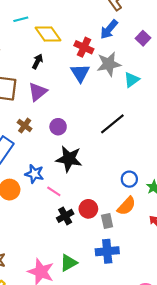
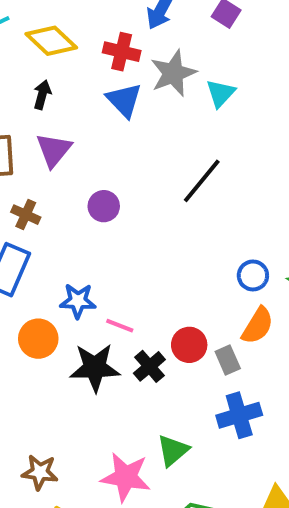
brown cross: (25, 126) -> (26, 215), moved
black star: (69, 159) -> (95, 368), moved

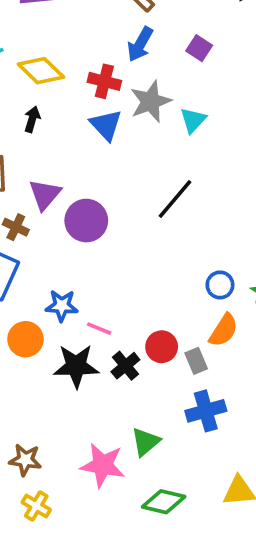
purple triangle: (54, 150) -> (45, 194), moved
purple circle: (104, 206) -> (86, 221), size x1.5

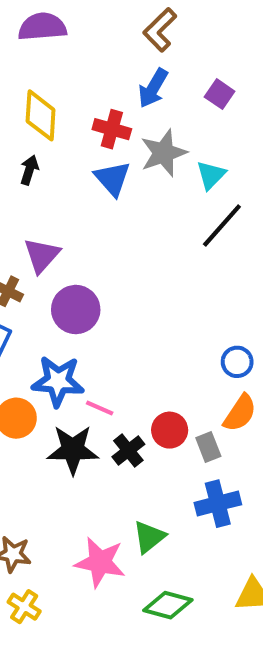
yellow diamond: (41, 71) -> (41, 115), turned 48
black line: (175, 199) -> (222, 225), moved
purple circle: (86, 221) -> (76, 310), moved
blue star: (62, 306) -> (58, 381), size x1.4

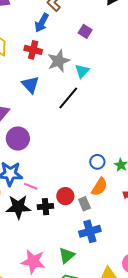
blue arrow: (153, 88) -> (42, 23), moved
blue triangle: (112, 178) -> (30, 85), moved
black line: (222, 225) -> (68, 98), moved
black cross: (128, 451) -> (45, 207), turned 35
green triangle: (149, 537) -> (67, 255), moved

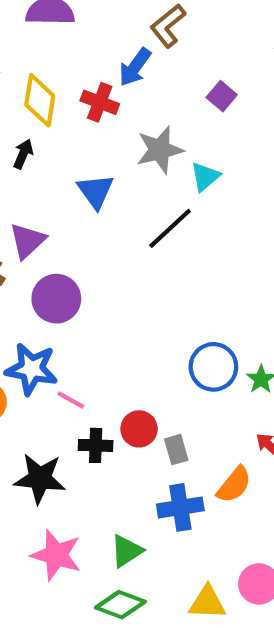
red cross: (33, 50) -> (100, 102), moved
blue circle: (97, 162) -> (213, 367), size x1.5
orange semicircle: (99, 187) -> (234, 485), moved
black star: (18, 207) -> (40, 479), moved

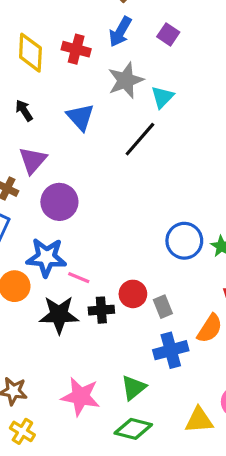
blue arrow: (135, 67) -> (120, 32), moved
black arrow: (23, 154) -> (24, 110), moved, turned -50
black star: (40, 479) -> (59, 315), moved

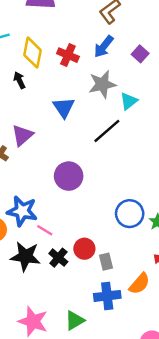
black arrow: (24, 110) -> (19, 80), moved
purple circle: (59, 202) -> (69, 176), moved
black cross: (101, 310) -> (58, 258), turned 36

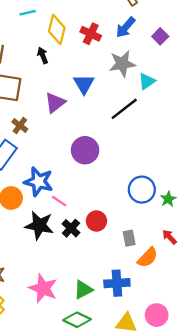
purple triangle: (22, 135) -> (55, 103), moved
gray rectangle: (106, 262) -> (129, 238), moved
blue cross: (107, 296) -> (117, 283), moved

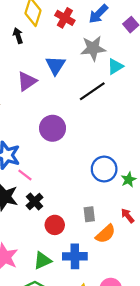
red circle: (96, 221) -> (55, 225), moved

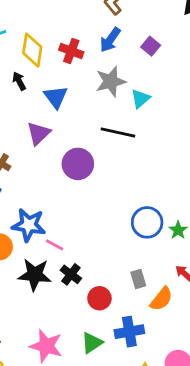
blue triangle: (55, 65) -> (56, 97), moved
black line: (92, 91) -> (118, 133), turned 56
purple circle: (53, 128) -> (78, 164), moved

